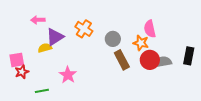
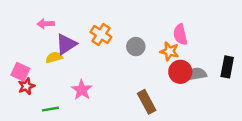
pink square: (17, 60) -> (20, 72), turned 35
brown rectangle: (122, 60) -> (147, 102), moved

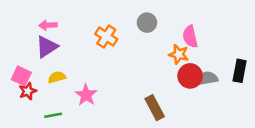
purple triangle: (66, 44) -> (47, 47), moved
gray circle: (136, 47) -> (147, 23), moved
yellow semicircle: (54, 57) -> (57, 77), moved

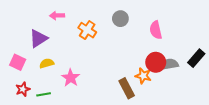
pink arrow: (48, 25) -> (57, 16), moved
orange star: (179, 54) -> (143, 76), moved
black rectangle: (240, 71) -> (196, 58), turned 30
red star: (28, 91) -> (23, 89), moved

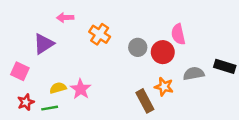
gray circle: (120, 19) -> (138, 47), moved
black rectangle: (196, 58) -> (225, 66), turned 66
red circle: (156, 62) -> (163, 52), moved
yellow semicircle: (47, 63) -> (58, 88), moved

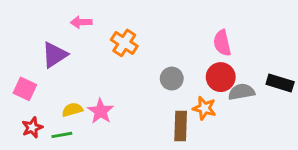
gray circle: (138, 47) -> (172, 79), moved
red circle: (163, 52) -> (221, 77), moved
brown rectangle: (145, 101) -> (181, 126), turned 30

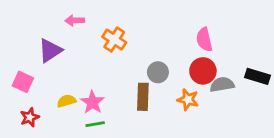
brown rectangle: (181, 126) -> (143, 97), moved
green line: (62, 135) -> (95, 124), moved

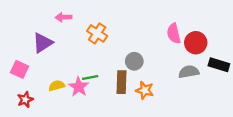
red circle: (203, 71) -> (196, 43), moved
orange star: (188, 100) -> (145, 90), moved
green line: (95, 124) -> (90, 78), moved

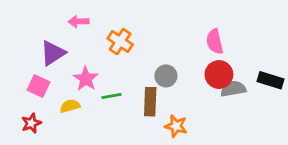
red circle: (196, 43) -> (219, 74), moved
pink square: (19, 69) -> (38, 86), moved
pink star: (79, 87) -> (86, 79), moved
orange star: (145, 90) -> (176, 126), moved

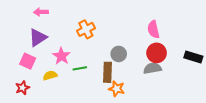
pink arrow: (79, 21) -> (41, 12), moved
orange cross: (120, 42) -> (86, 29), turned 30
gray semicircle: (233, 89) -> (152, 68), moved
orange star: (176, 126) -> (117, 89), moved

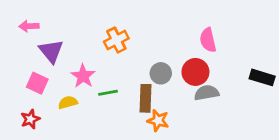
pink arrow: (41, 12) -> (29, 26), moved
purple triangle: (38, 38) -> (51, 51), turned -36
red circle: (157, 53) -> (195, 72), moved

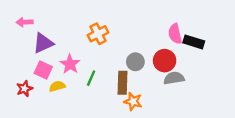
purple triangle: (51, 51) -> (43, 43), turned 45
black rectangle: (262, 77) -> (194, 42), moved
pink square: (37, 83) -> (43, 70), moved
green line: (108, 93) -> (91, 78), turned -56
red star: (30, 119) -> (25, 89), moved

